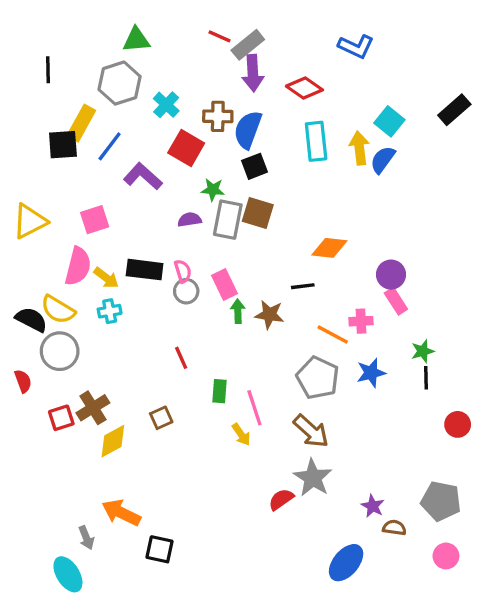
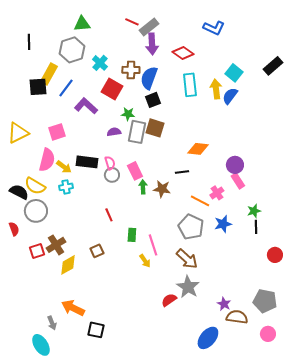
pink cross: (361, 321) -> (217, 193), turned -32
brown semicircle: (394, 528) -> (237, 317), size x1.5

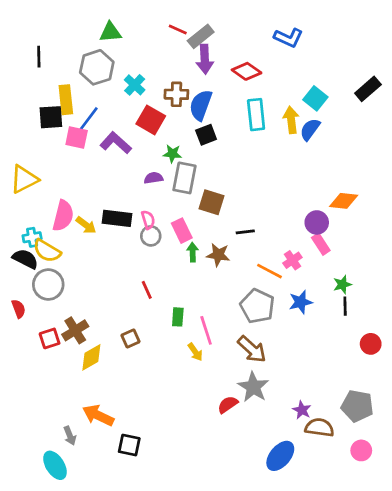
yellow rectangle: (49, 74) -> (66, 100), turned -35
brown square: (155, 128) -> (211, 202), moved
pink square: (57, 132) -> (77, 137), moved, turned 30
orange diamond: (198, 149) -> (344, 201), moved
cyan cross: (66, 187) -> (32, 237), moved

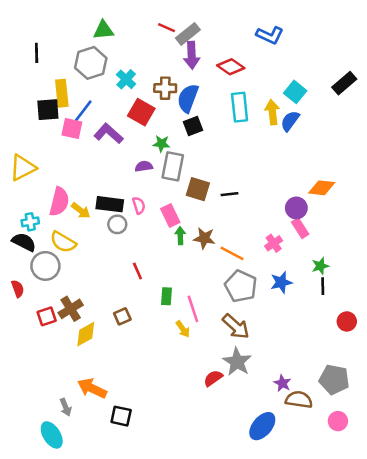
black line: (245, 232) -> (230, 194), moved
gray circle: (151, 236) -> (117, 224), moved
yellow semicircle: (47, 251) -> (63, 242), moved
orange line: (269, 271) -> (232, 253), moved

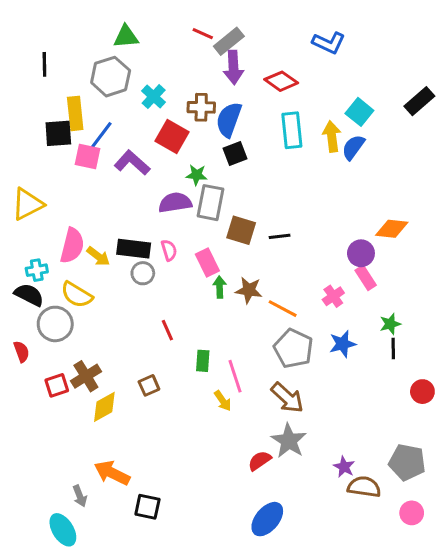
purple semicircle: (144, 166) -> (175, 203), size x1.5
blue ellipse: (262, 426) -> (267, 519), moved

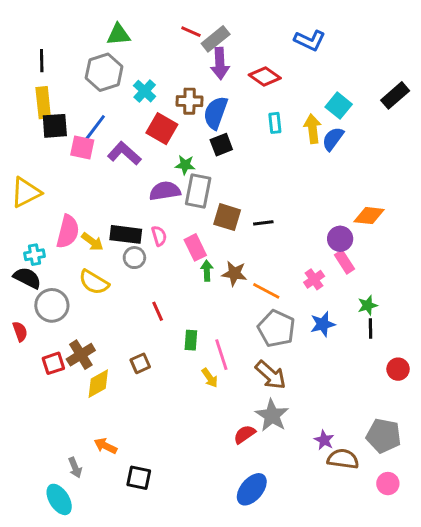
yellow rectangle: (75, 113) -> (43, 103), moved
cyan rectangle: (292, 130) -> (275, 123), size x0.6
yellow semicircle: (77, 295) -> (94, 282), moved
orange arrow: (112, 473) -> (105, 446), size x0.7

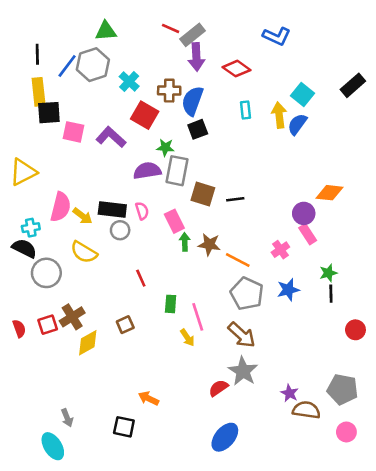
blue line: (95, 127) -> (67, 66), moved
red semicircle: (20, 331) -> (19, 329), moved
orange arrow: (105, 446) -> (149, 398), moved

